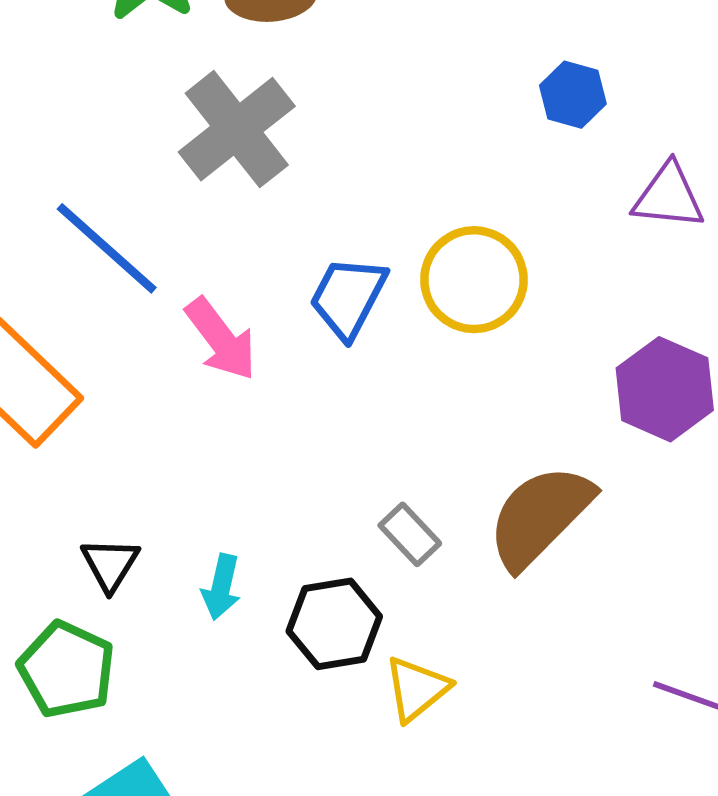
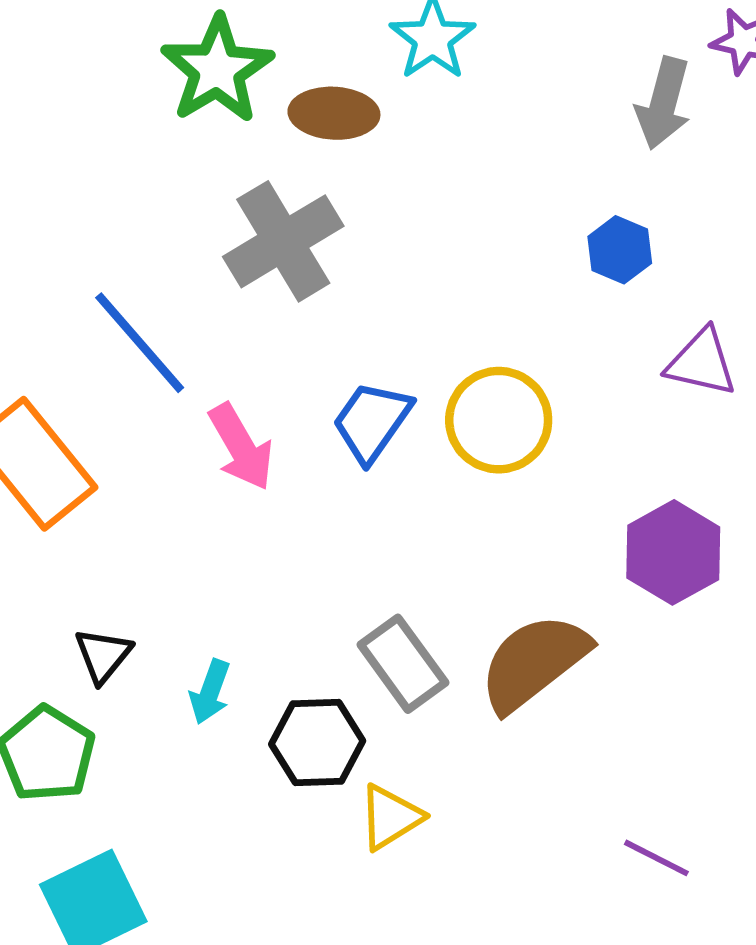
gray rectangle: (410, 534) -> (403, 664), size x1.5

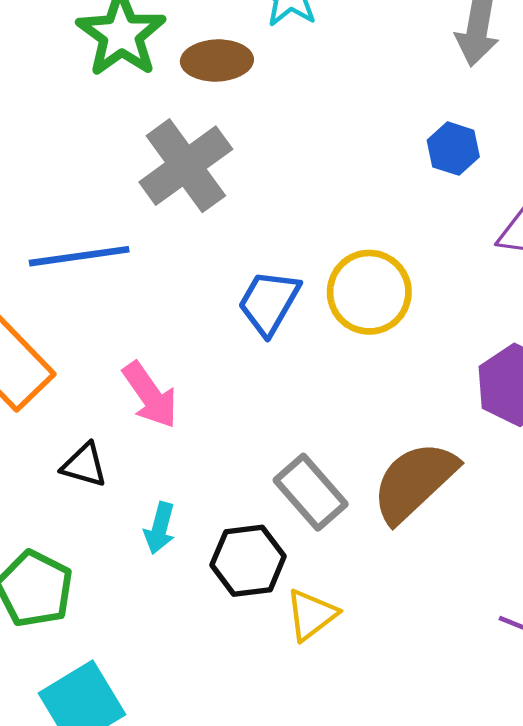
blue line: (140, 343) -> (79, 256), turned -52
pink arrow: (241, 447) -> (150, 395), moved
black triangle: (103, 655) -> (84, 465), moved, turned -48

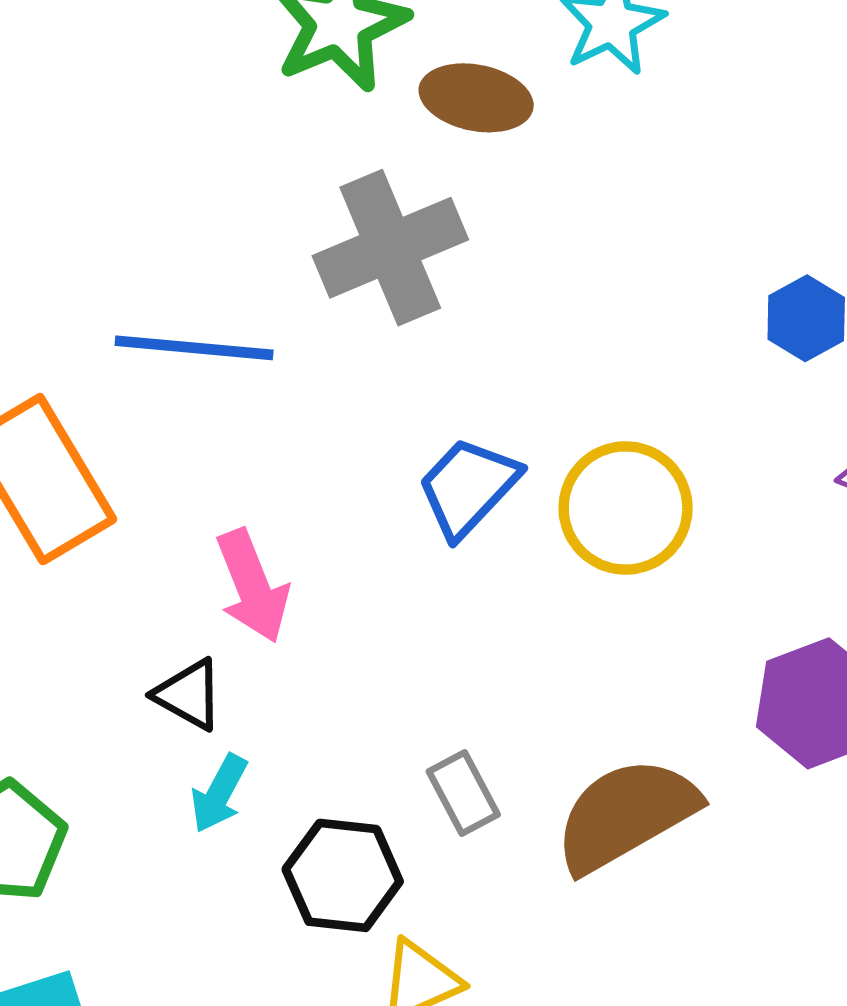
black triangle: (84, 465) -> (189, 695), moved
gray rectangle: (311, 492) -> (463, 793), size x0.7

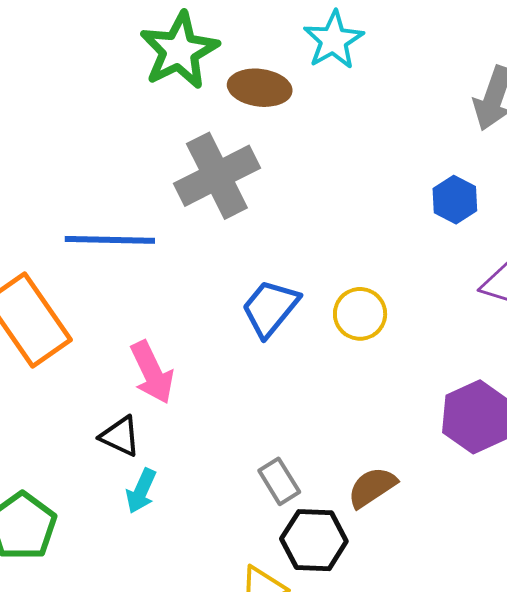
yellow circle: (626, 508) -> (360, 314), size x0.7
brown semicircle: (626, 815) -> (372, 487), size x0.6
black hexagon: (343, 875) -> (314, 540), moved

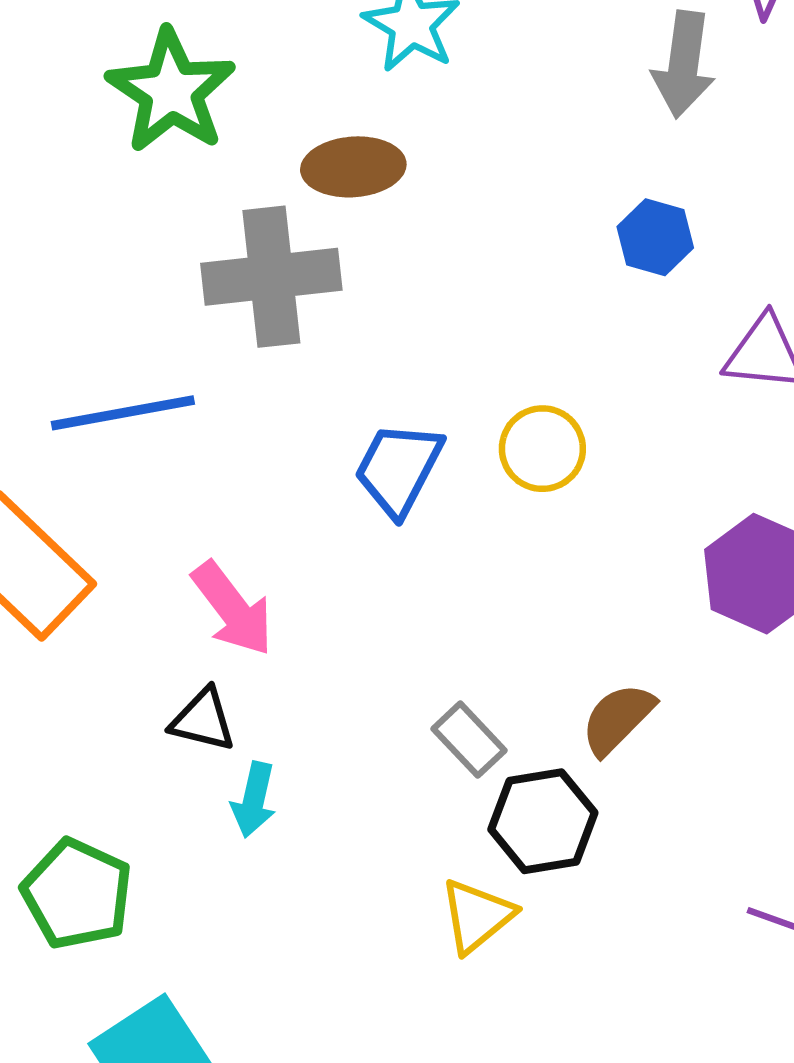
brown ellipse: (260, 88) -> (353, 167), moved
gray cross: (217, 176) -> (271, 277), turned 32

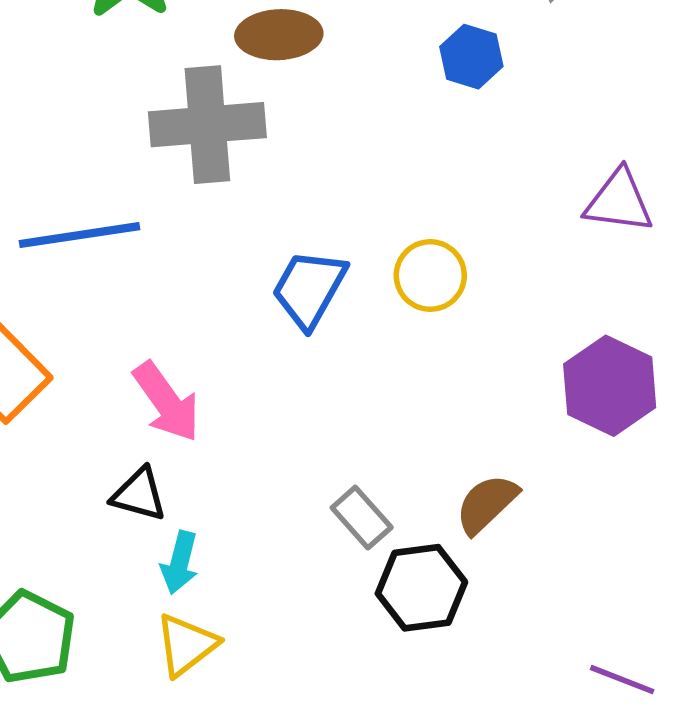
blue hexagon: (655, 237) -> (471, 57), moved
yellow triangle: (477, 916) -> (186, 645), moved

